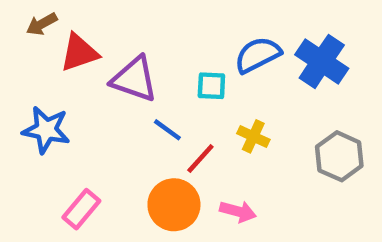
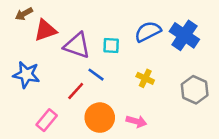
cyan square: (211, 86) -> (111, 45), moved
red line: (200, 158) -> (76, 91), moved

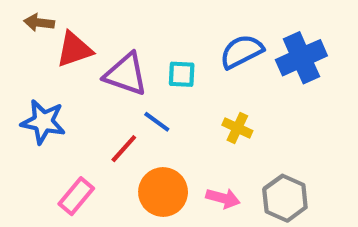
brown arrow: (24, 14) -> (39, 23), turned 36
blue cross: (184, 35) -> (301, 58), turned 32
gray hexagon: (195, 90) -> (285, 198), moved

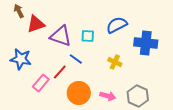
brown arrow: (39, 23) -> (19, 11), turned 56
blue cross: (301, 58) -> (146, 43), moved, turned 30
pink rectangle: (76, 196) -> (41, 83), moved

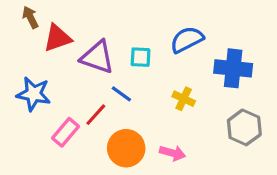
gray hexagon: (138, 96) -> (244, 127), moved

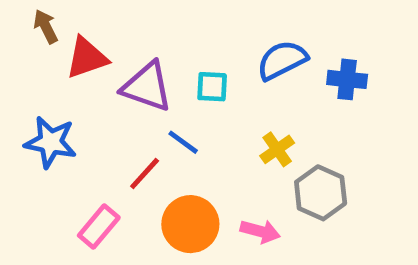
blue cross: (233, 68) -> (347, 79), moved, size x0.7
yellow cross: (184, 99) -> (277, 149), turned 30
gray hexagon: (244, 127) -> (321, 193), moved
pink rectangle: (65, 132) -> (99, 227), moved

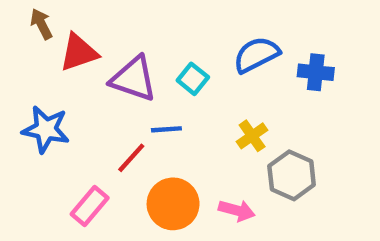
cyan square: (212, 87) -> (193, 79), turned 36
blue line: (183, 142) -> (166, 129), turned -40

